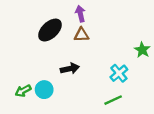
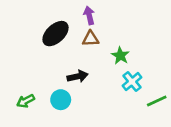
green star: (142, 50) -> (120, 56), moved
cyan circle: (44, 90) -> (61, 100), moved
green line: (113, 100) -> (157, 101), moved

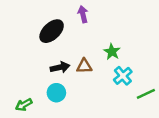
brown triangle: (91, 39) -> (84, 66), moved
black arrow: (78, 76) -> (60, 67), moved
green arrow: (26, 101) -> (24, 105), moved

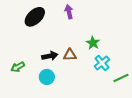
black ellipse: (52, 31) -> (35, 17), moved
green arrow: (24, 105) -> (18, 67), moved

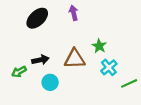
brown triangle: (70, 55) -> (75, 59), size x1.5
black arrow: (50, 56) -> (40, 60), moved

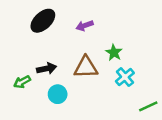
purple arrow: (74, 13) -> (85, 26), moved, turned -96
green line: (129, 83) -> (148, 106), moved

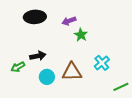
black ellipse: (43, 21) -> (35, 17), turned 40
green star: (114, 53) -> (81, 35), moved
brown triangle: (86, 67) -> (72, 72), moved

